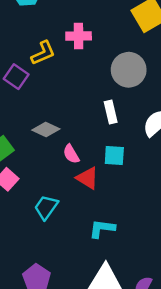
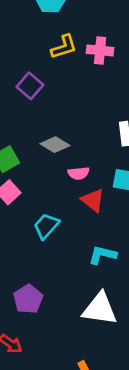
yellow L-shape: (43, 53) -> (64, 47), moved
pink semicircle: (71, 154) -> (79, 173), turned -72

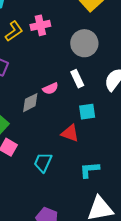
gray diamond: (55, 145) -> (30, 103), turned -40
pink semicircle: (79, 173) -> (50, 89), moved

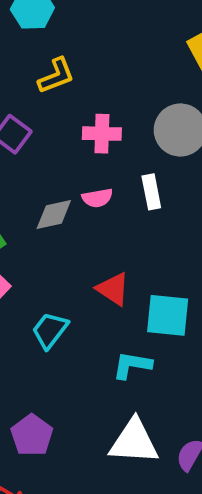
pink cross: (40, 25) -> (102, 134), moved
cyan square: (87, 112) -> (168, 315), moved, size x1.4

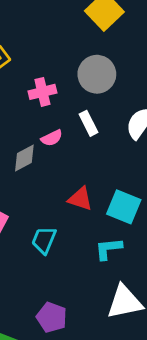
cyan square: (168, 315) -> (124, 207), turned 32

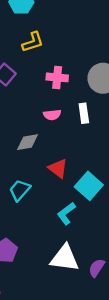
gray diamond: (24, 158) -> (28, 142), moved
cyan L-shape: (108, 249) -> (66, 214), turned -50

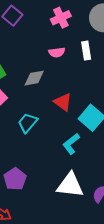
pink cross: (57, 77) -> (61, 18), turned -30

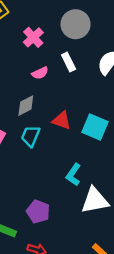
cyan trapezoid: (28, 123) -> (31, 136), moved
cyan L-shape: (71, 144) -> (73, 175), moved

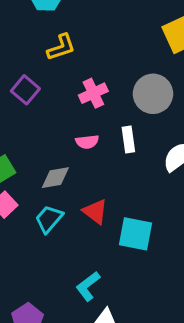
cyan square: (95, 127) -> (135, 234), turned -30

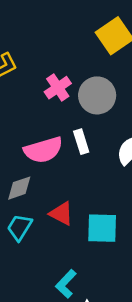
pink cross: (93, 93) -> (58, 88), moved
pink semicircle: (87, 142) -> (43, 150), size x1.8

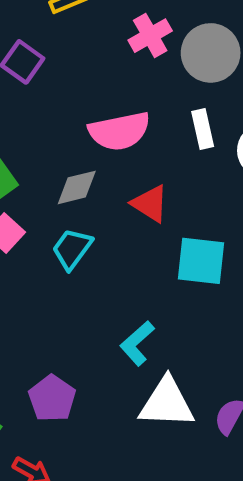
white rectangle: (81, 142) -> (203, 129), moved
red triangle: (61, 213) -> (150, 204), moved

